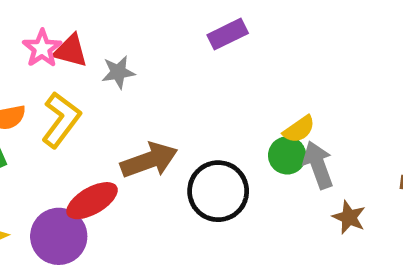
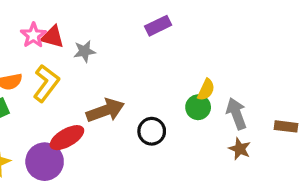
yellow semicircle: (299, 129) -> (206, 90), turned -30
gray arrow: (318, 165) -> (236, 114), moved
black circle: (218, 191) -> (152, 131), size x0.7

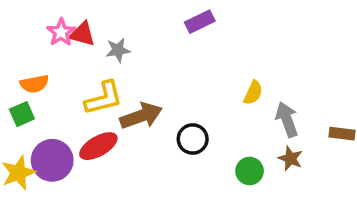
yellow L-shape: (46, 83) -> (104, 98), moved, turned 39
green circle: (198, 107) -> (250, 171), moved
purple circle: (45, 162) -> (52, 160), moved

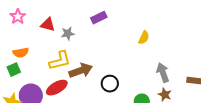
purple rectangle: (200, 22) -> (99, 18), moved
pink star: (61, 32) -> (18, 17), moved
yellow semicircle: (253, 93) -> (144, 38), moved

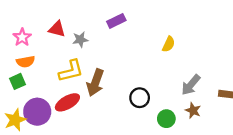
pink star: (18, 17) -> (22, 37), moved
brown arrow: (81, 71) -> (95, 83), turned 130
gray arrow: (163, 73) -> (191, 85), turned -120
black circle: (110, 84) -> (140, 98), moved

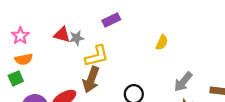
red triangle: (57, 29) -> (62, 35), moved
yellow L-shape: (71, 71) -> (97, 56), moved

